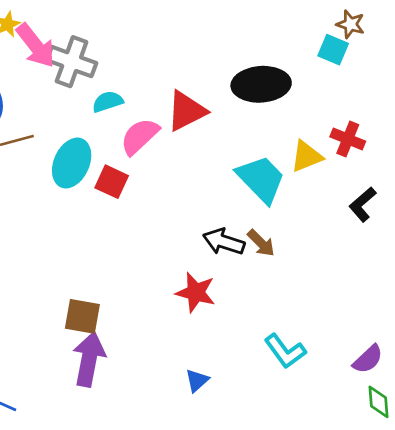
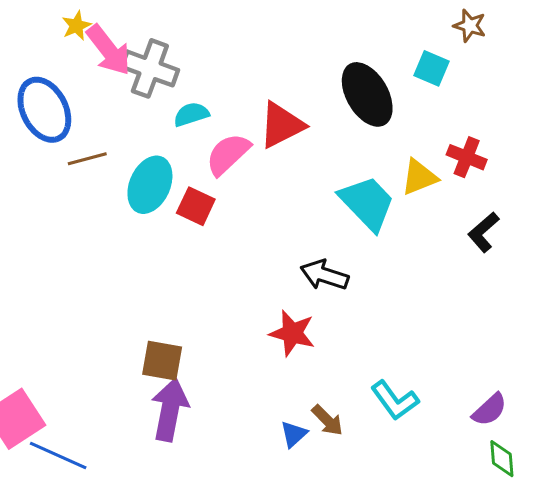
cyan square: (333, 50) -> (431, 68), moved
black ellipse: (261, 84) -> (367, 94), turned 64
brown arrow: (261, 243) -> (327, 420), moved

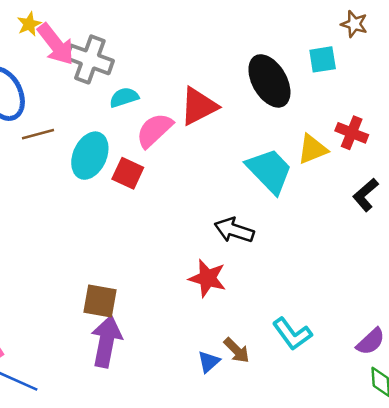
cyan square: (431, 68) -> (323, 59), turned -32

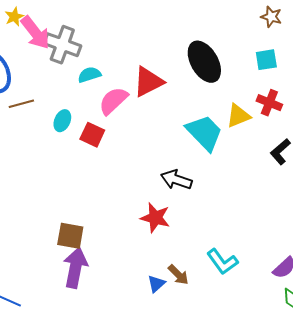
cyan square: (323, 59) -> (266, 60), moved
cyan ellipse: (90, 156) -> (62, 121), size x0.6

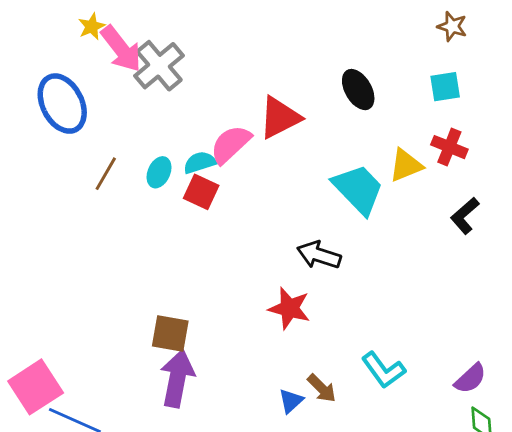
gray cross: (62, 45) -> (159, 66), turned 30
black ellipse: (204, 62) -> (358, 90), size x0.7
cyan semicircle: (89, 75) -> (200, 162), moved
brown line: (21, 104) -> (106, 174), moved, turned -45

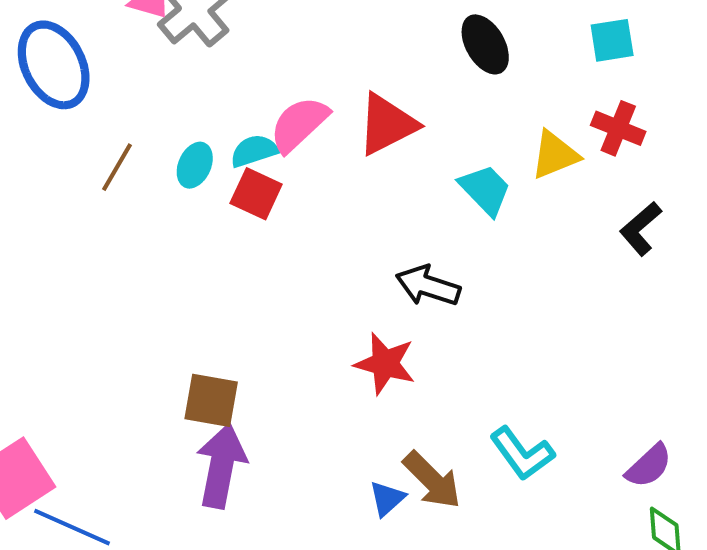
red triangle: (280, 118) -> (387, 124), moved
cyan trapezoid: (358, 189) -> (485, 190), size x0.7
brown arrow: (322, 388) -> (432, 480), size x1.4

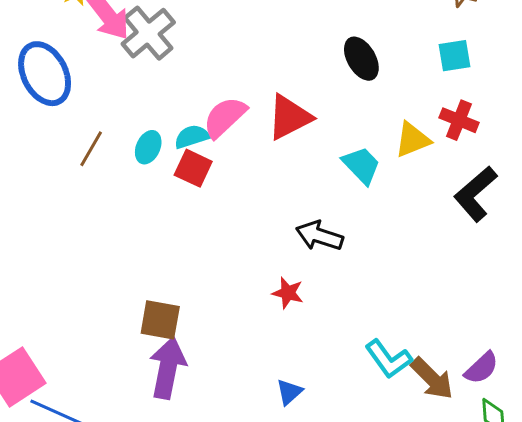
black L-shape: (641, 229) -> (476, 194), size x1.4
red star: (385, 364) -> (288, 293), size x0.7
brown arrow: (432, 480) -> (432, 378), moved

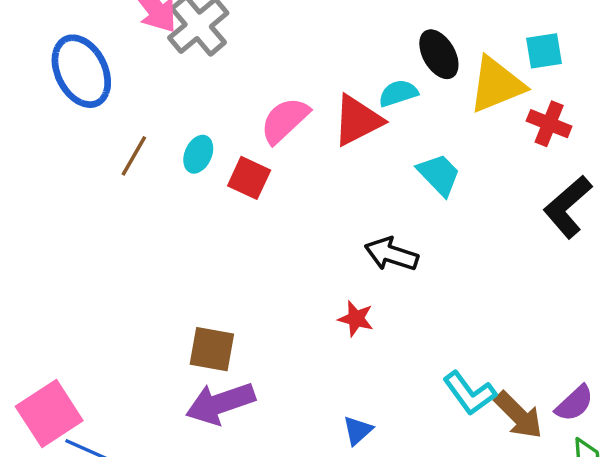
cyan semicircle: (192, 137) -> (398, 93), moved
yellow triangle: (412, 140) -> (497, 85), moved, size x1.4
purple arrow: (168, 368) -> (220, 403), turned -120

